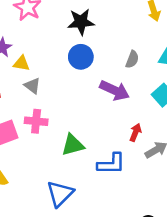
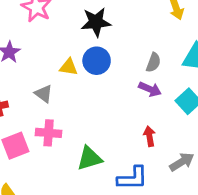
yellow triangle: (22, 63) -> (69, 67), moved
purple arrow: (115, 90) -> (150, 89), moved, size x0.7
red arrow: (135, 132) -> (149, 136), moved, turned -30

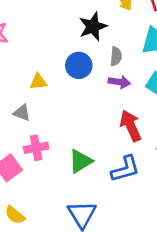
black star: (96, 22) -> (93, 27), moved
blue circle: (97, 61) -> (79, 65), moved
red arrow: (149, 136) -> (131, 126), size x1.6

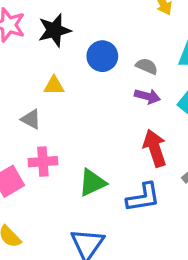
black star: (93, 27) -> (54, 30), moved
gray semicircle: (116, 56) -> (147, 66), turned -78
blue circle: (79, 65) -> (102, 56), moved

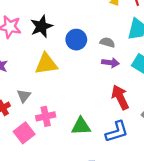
yellow triangle: (54, 86) -> (46, 64), size x1.6
gray triangle: (31, 119) -> (24, 96), moved, turned 48
green triangle: (92, 183) -> (81, 126), turned 30

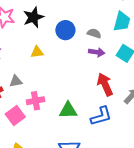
yellow triangle: (46, 64) -> (37, 52), size x0.6
gray triangle: (24, 96) -> (16, 81), turned 40

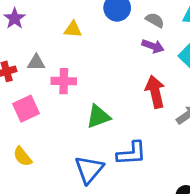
pink cross: (36, 101) -> (64, 81), moved
green triangle: (68, 110) -> (98, 117), turned -30
blue L-shape: (101, 116) -> (131, 153), moved

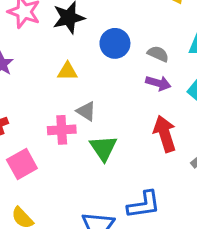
gray triangle: (36, 63) -> (86, 111), moved, turned 36
green triangle: (98, 117) -> (103, 148), moved, turned -40

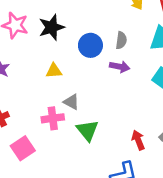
gray semicircle: (158, 54) -> (121, 40), moved, turned 77
purple arrow: (158, 83) -> (120, 67), moved
red arrow: (165, 134) -> (138, 140), moved, size x0.7

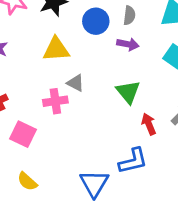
yellow triangle: (54, 71) -> (56, 49), size x1.5
green triangle: (87, 130) -> (128, 92), moved
pink square: (23, 148) -> (23, 134), turned -30

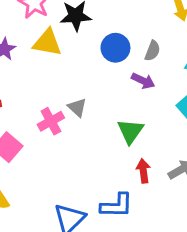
yellow triangle: (56, 49) -> (47, 43), moved
pink cross: (55, 101) -> (51, 121), turned -35

